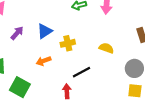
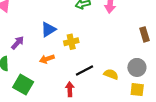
purple arrow: (17, 33) -> (18, 43), moved
yellow semicircle: (106, 48) -> (111, 74), moved

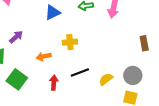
blue triangle: (48, 29) -> (53, 12), moved
yellow semicircle: (111, 74) -> (106, 79), turned -64
red arrow: (70, 89) -> (54, 83), moved

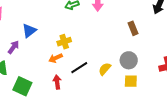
blue triangle: (53, 12) -> (29, 31), moved
orange arrow: (44, 57) -> (56, 58), moved

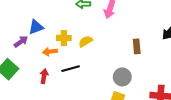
blue triangle: (29, 31) -> (36, 27), moved
purple arrow: (13, 47) -> (21, 42), moved
yellow semicircle: (105, 69) -> (86, 41), moved

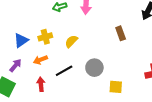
yellow cross: (64, 38) -> (45, 37), moved
purple arrow: (21, 42) -> (16, 65), moved
gray circle: (122, 77) -> (94, 68), moved

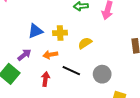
black line: (64, 71) -> (71, 71), turned 42

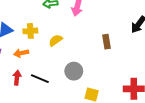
black line: (71, 71) -> (40, 79), moved

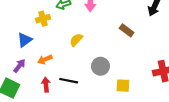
yellow cross: (30, 31) -> (43, 19), moved
brown rectangle: (107, 42) -> (127, 30), turned -32

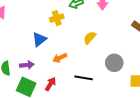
purple arrow: (19, 66) -> (27, 65), moved, turned 48
red arrow: (46, 85) -> (50, 84), moved, turned 40

